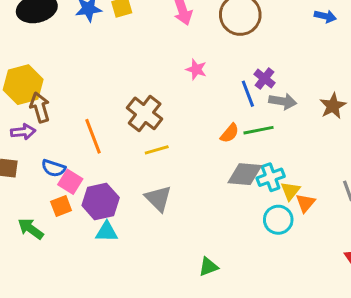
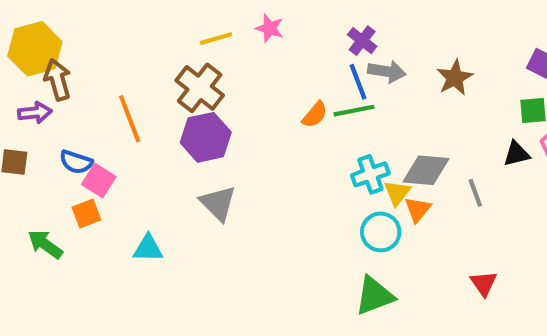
blue line: (248, 94) -> (358, 82), moved
yellow line: (157, 150) -> (216, 39), moved
gray diamond: (245, 174) -> (426, 170), moved
purple hexagon: (101, 201) -> (206, 137), moved
green triangle: (208, 267) -> (374, 296), moved, size x1.5

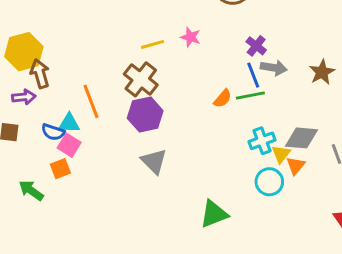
cyan triangle: (148, 248) -> (69, 123), moved
green triangle: (374, 296) -> (214, 214), moved

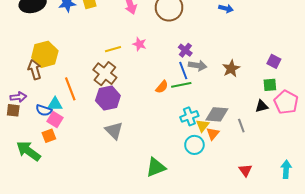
yellow hexagon: (24, 52) -> (45, 54), moved
purple arrow: (24, 97) -> (18, 97), moved
green arrow: (31, 191) -> (29, 151), size x1.4

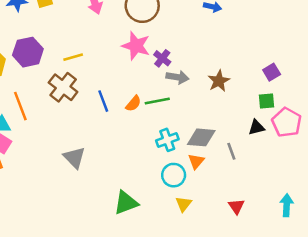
pink star: (139, 44) -> (136, 46), moved, size x1.6
purple square: (274, 61) -> (272, 72), turned 32
blue line: (183, 71) -> (103, 101), moved
purple hexagon: (108, 98) -> (28, 52), moved
yellow triangle: (203, 126) -> (184, 204), moved

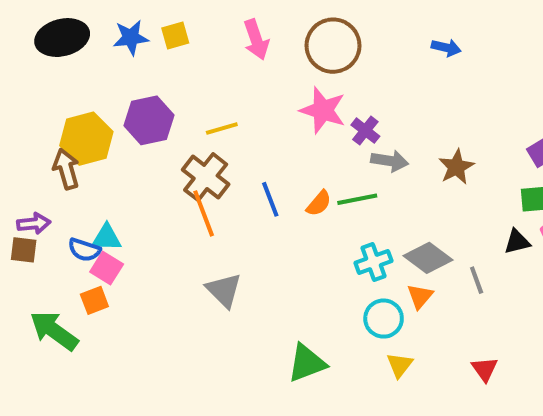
orange line: (20, 106) -> (204, 213), moved
gray diamond: (201, 137) -> (428, 258), turned 32

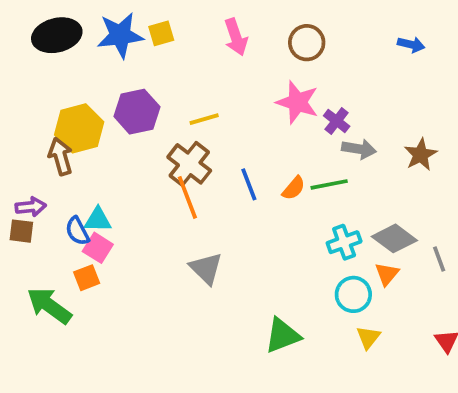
blue star: (131, 38) -> (120, 35), size x1.4
brown circle: (333, 46) -> (307, 43), size x0.7
blue semicircle: (84, 250) -> (77, 231), turned 44

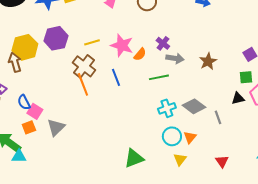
pink star: (297, 102) -> (122, 45), moved
orange semicircle: (294, 188) -> (140, 54), moved
cyan triangle: (98, 220) -> (19, 156), moved
gray triangle: (206, 268) -> (56, 127), moved, turned 30
orange triangle: (387, 274) -> (190, 137), moved

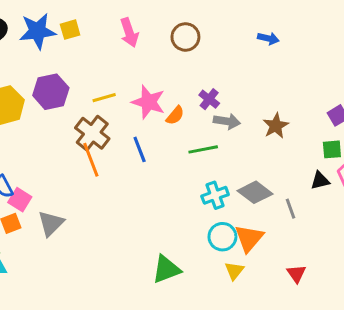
orange triangle: (190, 137) -> (249, 238), size x1.5

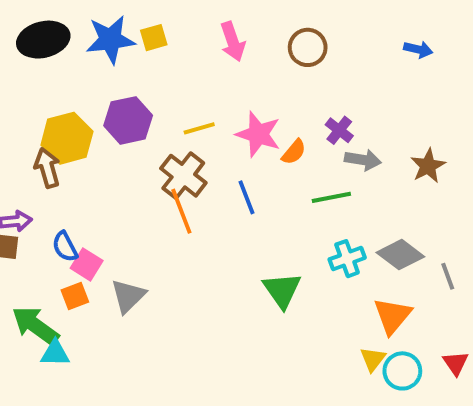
cyan circle: (222, 237) -> (402, 371), moved
green triangle: (166, 269) -> (282, 290), moved, turned -44

